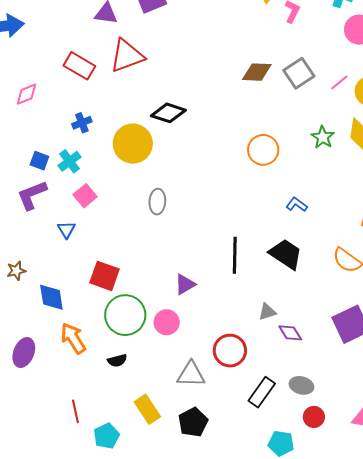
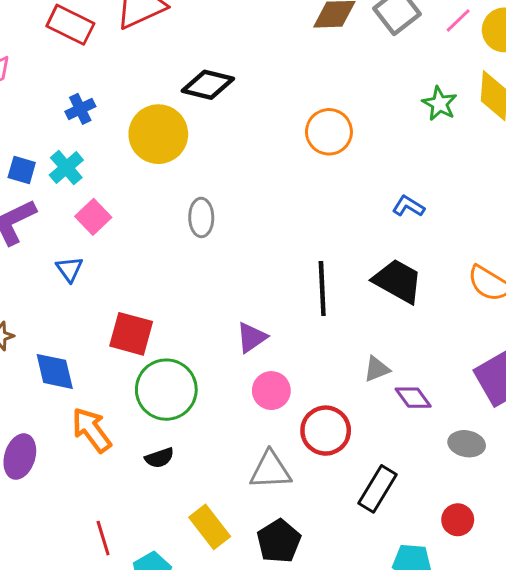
orange circle: (263, 150) -> (329, 132), moved
pink circle: (167, 322) -> (271, 391), moved
gray ellipse: (301, 385) -> (467, 444), moved

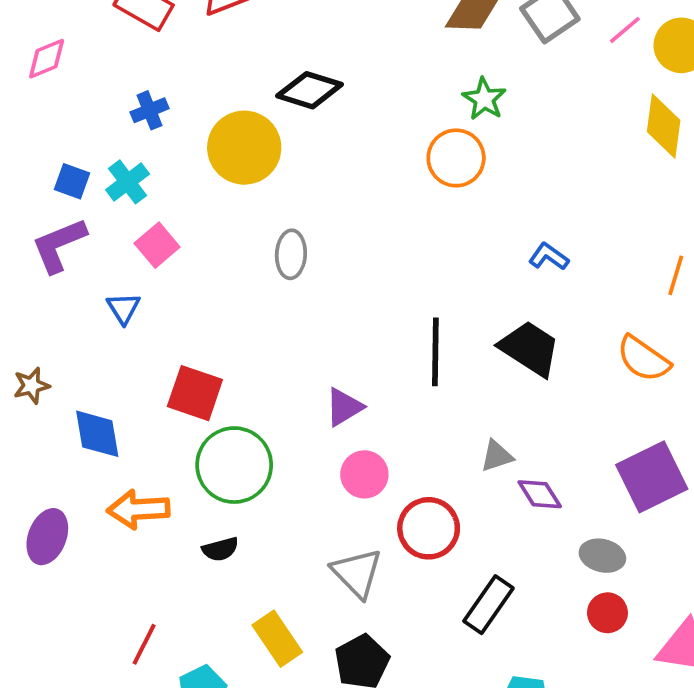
green star: (440, 104) -> (484, 99), moved
orange arrow: (92, 430) -> (138, 509), turned -60
gray triangle: (270, 470) -> (357, 573), turned 45
red circle: (458, 520) -> (607, 613), moved
red line: (103, 538) -> (144, 644), turned 40

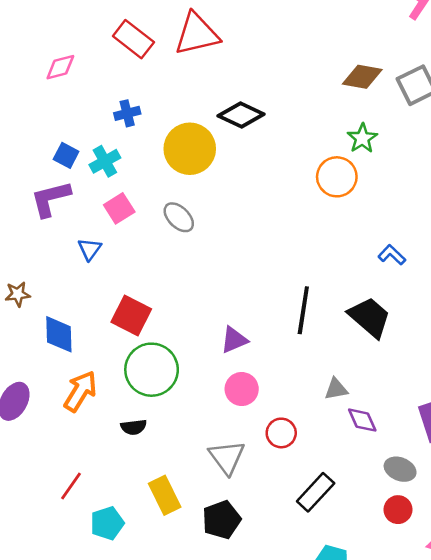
gray ellipse: (291, 254) -> (179, 217), moved, turned -56
orange arrow: (138, 509) -> (80, 391), turned 117
red circle: (429, 528) -> (281, 433), size x0.7

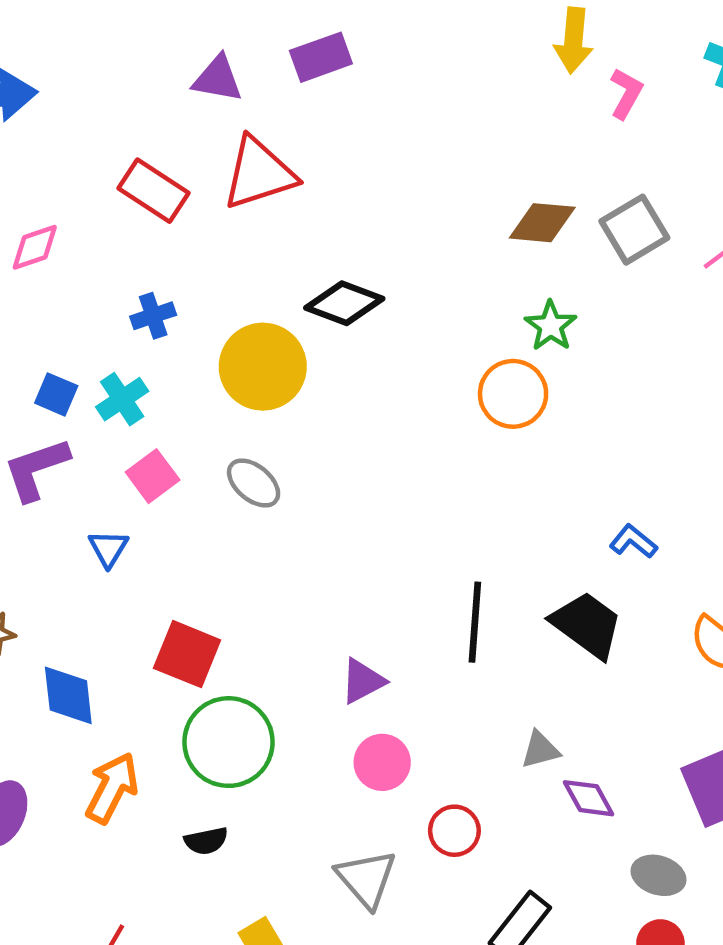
blue L-shape: (392, 255) -> (633, 541), moved

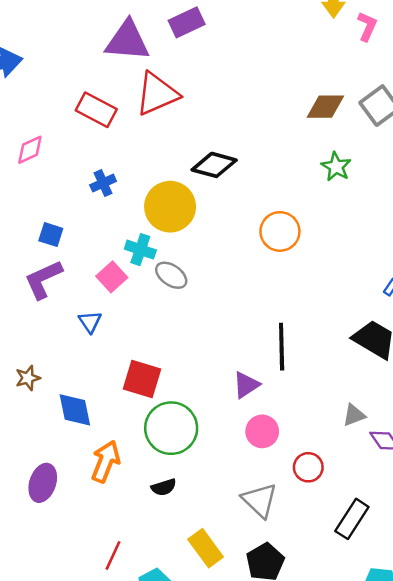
purple triangle: (218, 79) -> (127, 41), size x1.5
orange circle: (513, 394) -> (280, 231), moved
cyan cross: (122, 399) -> (140, 250), moved, turned -32
black line: (475, 622) -> (282, 347), moved

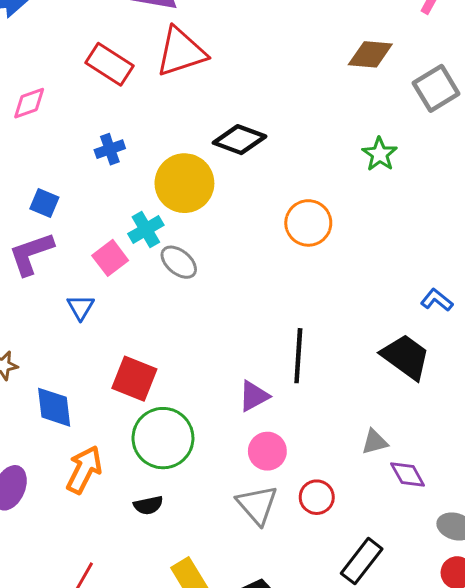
brown diamond: (325, 107) -> (370, 54), moved
cyan cross: (140, 250) -> (146, 229), turned 36
gray triangle: (259, 500) -> (257, 505), moved

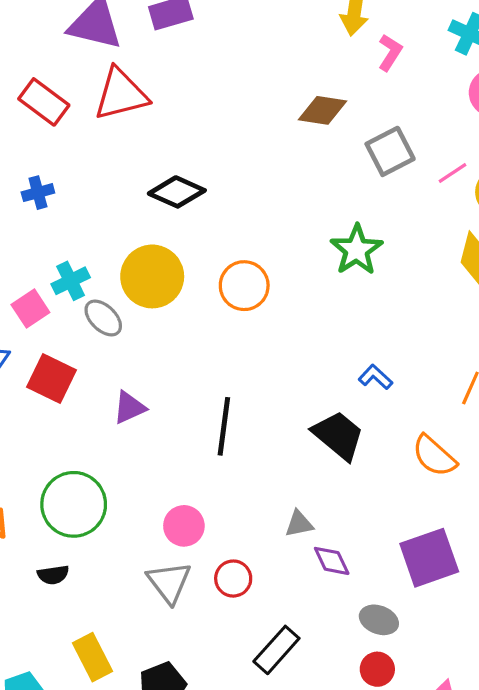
green star: (380, 154) -> (357, 250), moved, size x1.4
yellow circle: (184, 183) -> (152, 276), moved
red square: (134, 379) -> (51, 378), moved
purple triangle: (254, 396) -> (129, 407), moved

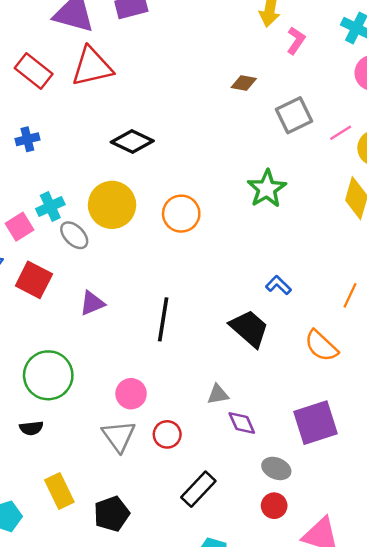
brown diamond: (323, 110) -> (244, 83), size x0.7

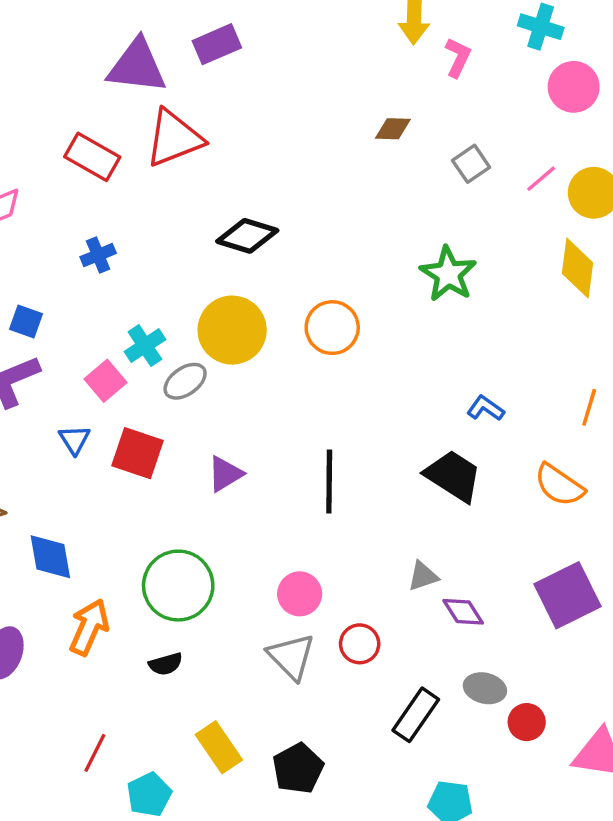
gray square: (294, 115) -> (471, 164), size x0.7
gray ellipse: (74, 235) -> (185, 381), turned -72
gray ellipse: (276, 468) -> (485, 688), moved

